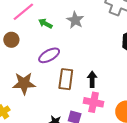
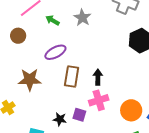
pink cross: (94, 102) -> (99, 100), turned -30

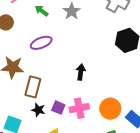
brown rectangle: (72, 76) -> (33, 87), moved
pink cross: (99, 100) -> (79, 108), moved

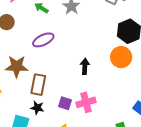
orange circle: (110, 109) -> (121, 57), moved
black star: (38, 110) -> (37, 108), moved

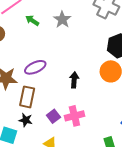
purple ellipse: (43, 40) -> (35, 67), moved
purple square: (65, 103) -> (53, 116), turned 32

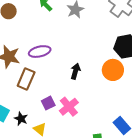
pink cross: (74, 116) -> (69, 107), turned -36
black star: (26, 120) -> (21, 119), moved

